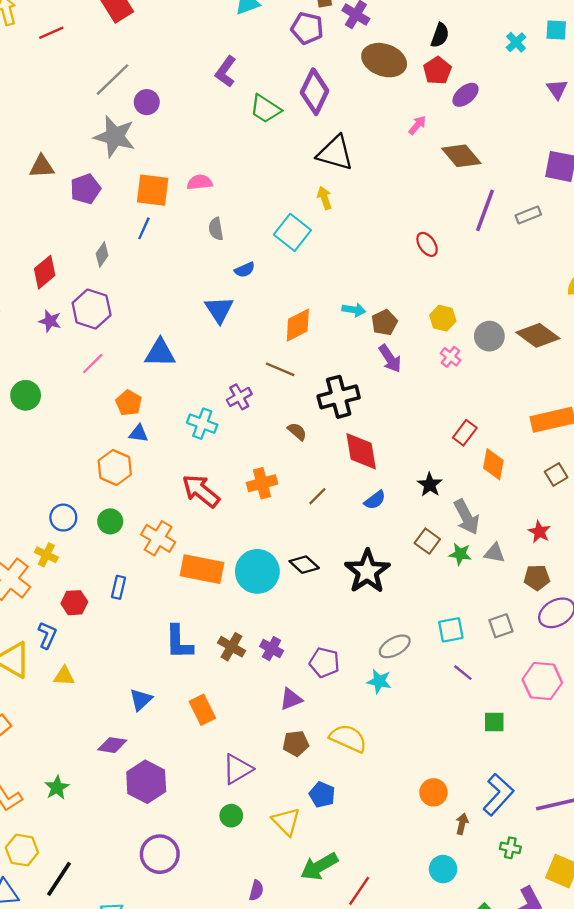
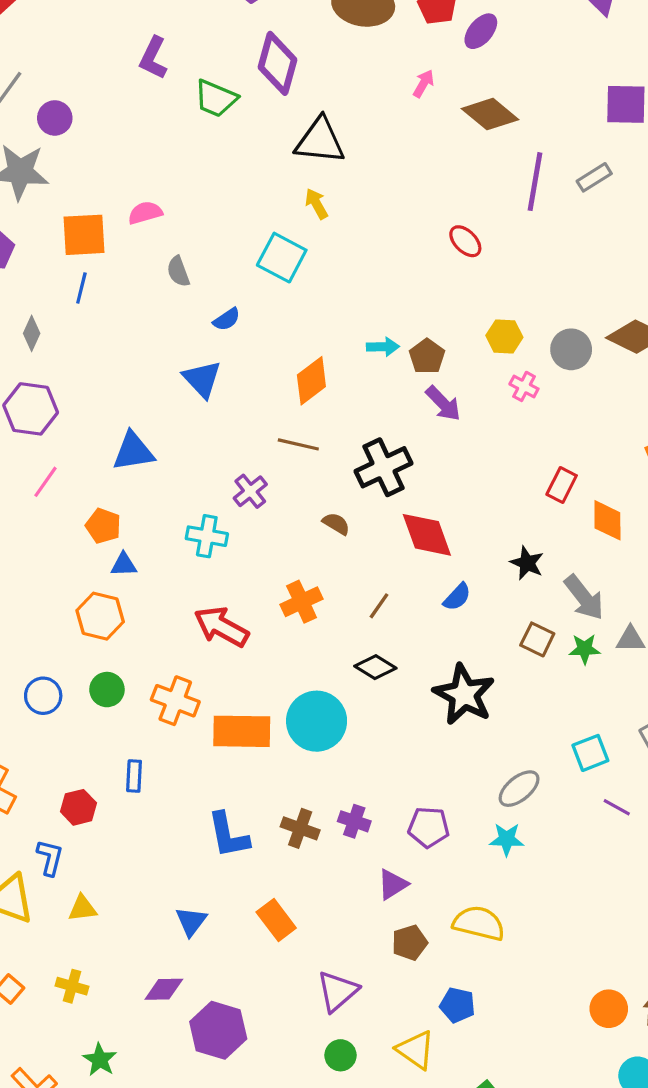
yellow cross: (46, 555) -> (72, 986), moved
black diamond: (304, 565) -> (375, 667), moved
orange circle: (434, 792) -> (609, 1009), moved

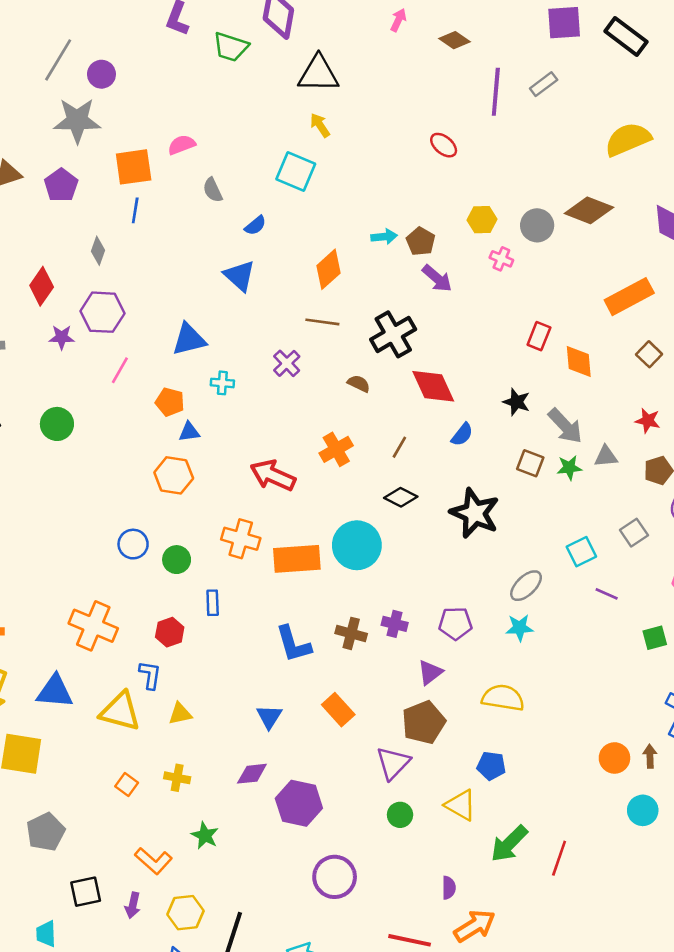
brown diamond: (490, 114) -> (455, 40), size x0.7
cyan cross: (207, 536) -> (222, 383), moved, size x0.7
green circle: (107, 690) -> (177, 560), moved
brown pentagon: (410, 943) -> (424, 722), moved, size x1.5

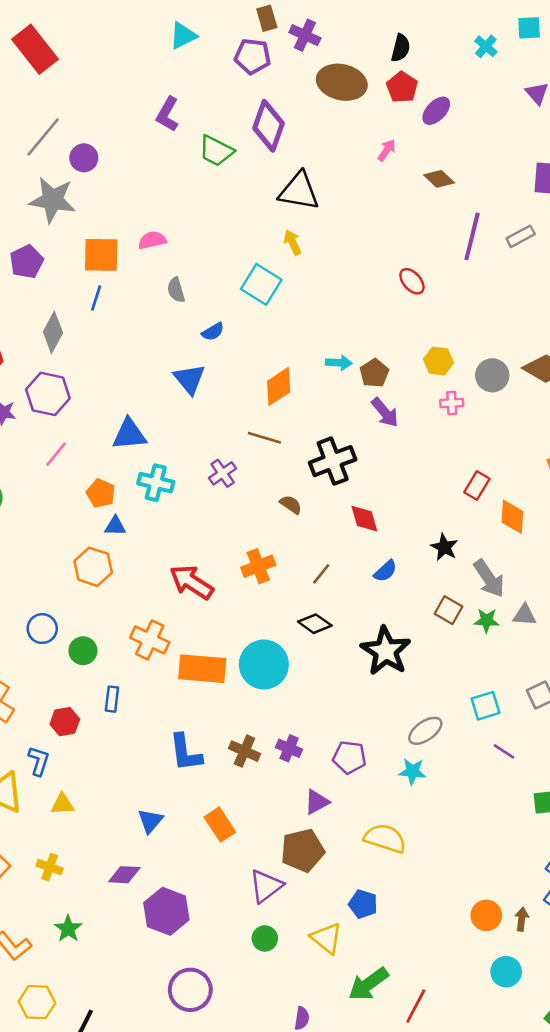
gray diamond: (98, 251) -> (53, 332), size x1.4
pink cross: (501, 259) -> (452, 403), turned -35
cyan cross: (222, 383) -> (156, 483), size x1.5
red diamond: (433, 386) -> (364, 519), size x0.7

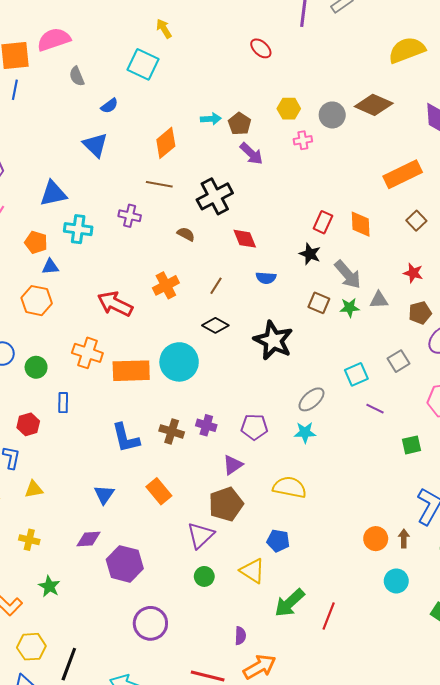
pink semicircle: (152, 240) -> (54, 39), size x1.5
purple cross: (223, 473) -> (130, 216), turned -35
red rectangle: (477, 485) -> (323, 222), moved
blue semicircle: (385, 571) -> (266, 278), turned 54

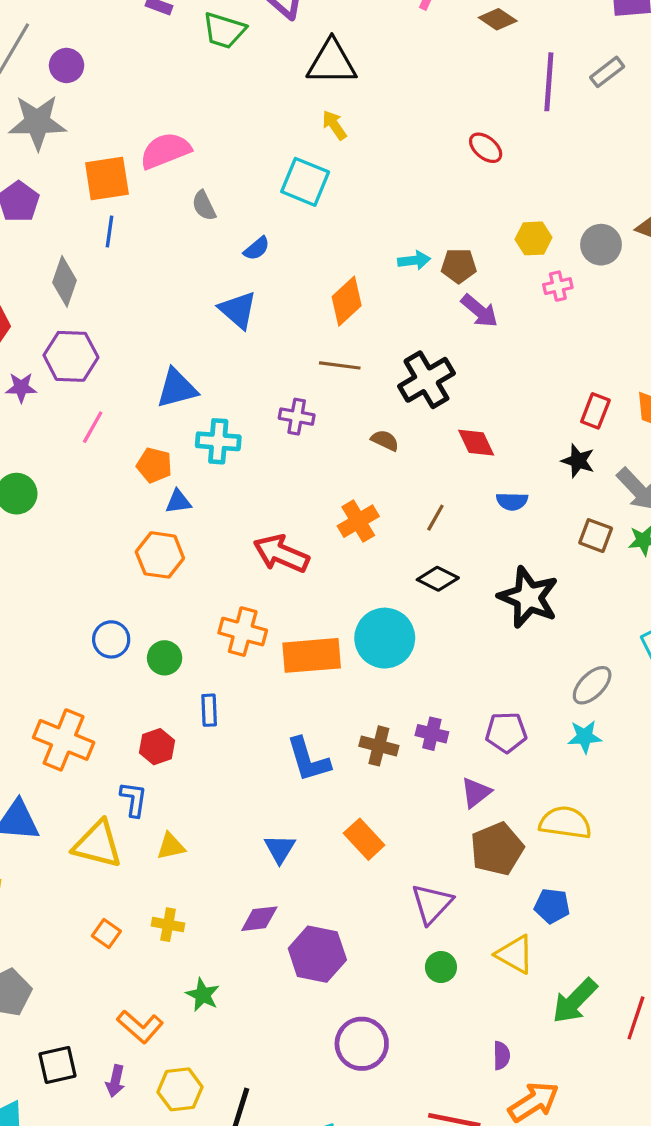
brown pentagon: (240, 124) -> (459, 266), turned -30
brown pentagon: (226, 504) -> (497, 849), moved

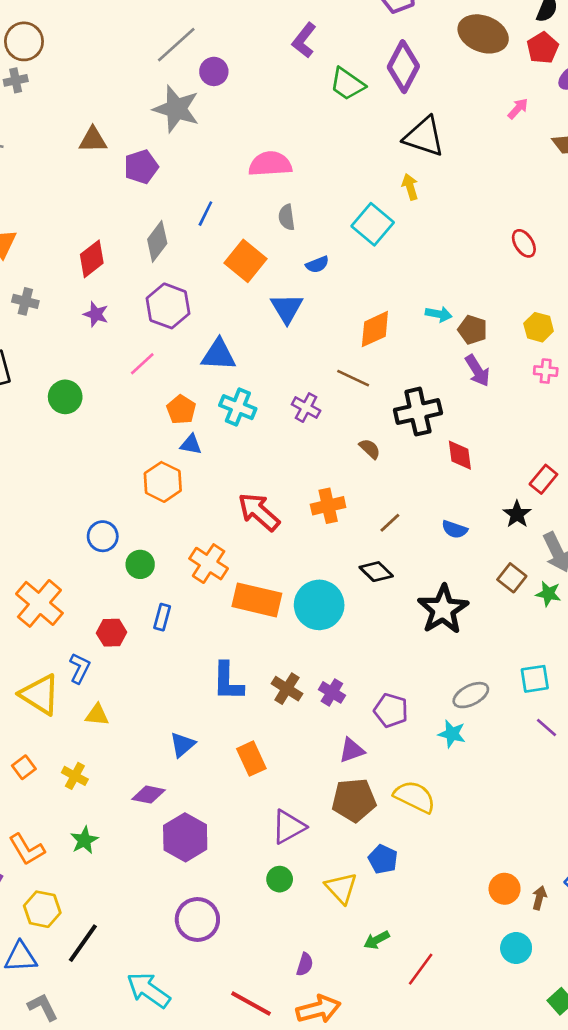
orange square: (107, 178) -> (245, 261), moved, turned 30
purple hexagon: (71, 356) -> (168, 306), moved
red diamond: (476, 443) -> (460, 455), moved
green arrow: (575, 1001) -> (377, 940), size x0.6

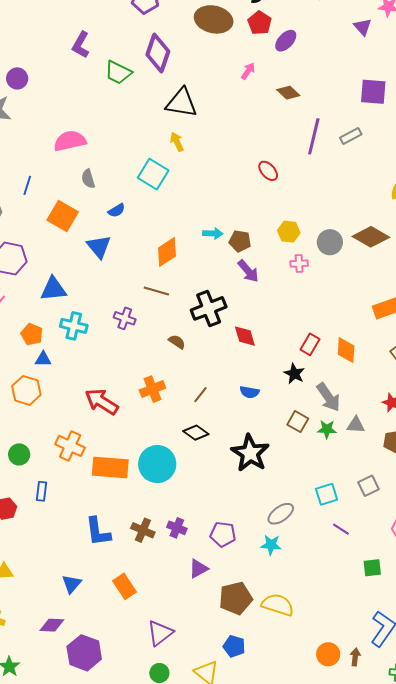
yellow semicircle: (415, 797) -> (278, 605), moved
brown pentagon: (354, 800) -> (236, 598), moved

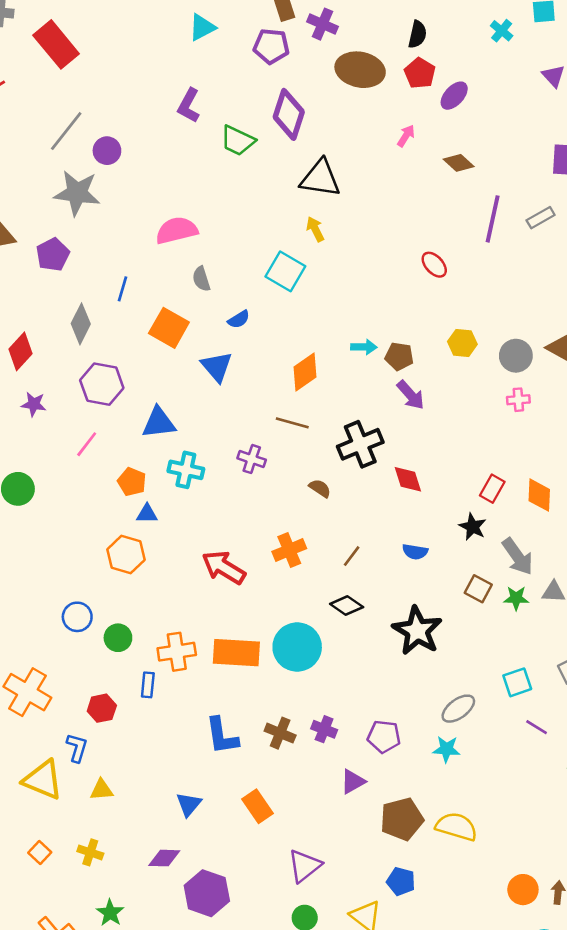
pink cross: (299, 264) -> (518, 400), moved
orange cross: (70, 446) -> (177, 652), moved, turned -32

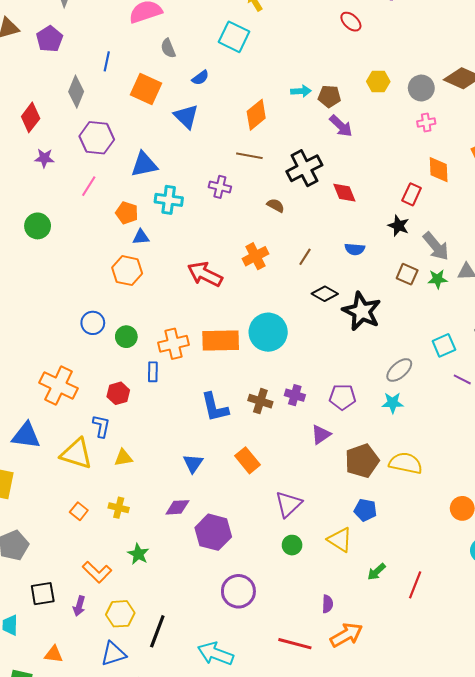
orange diamond: (539, 495) -> (439, 170), moved
black diamond: (347, 605) -> (325, 294), moved

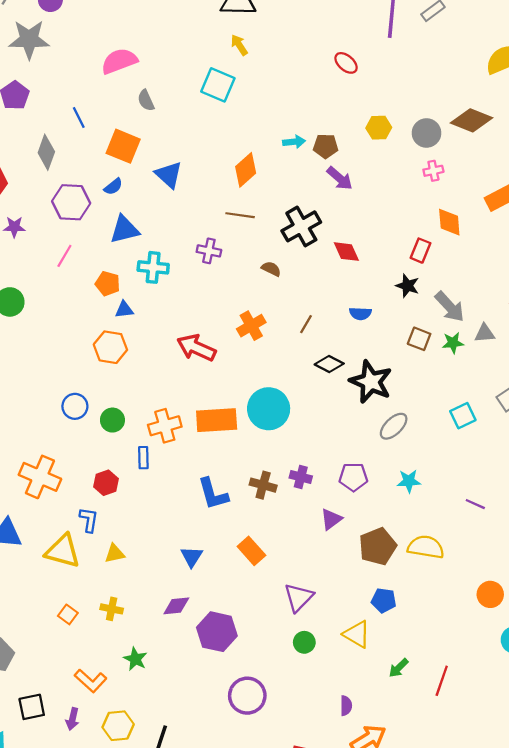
blue line: (107, 61) -> (79, 118), turned -36
blue semicircle: (200, 78) -> (113, 187), moved
gray ellipse: (399, 370) -> (394, 426), moved
purple line: (462, 379) -> (475, 504), moved

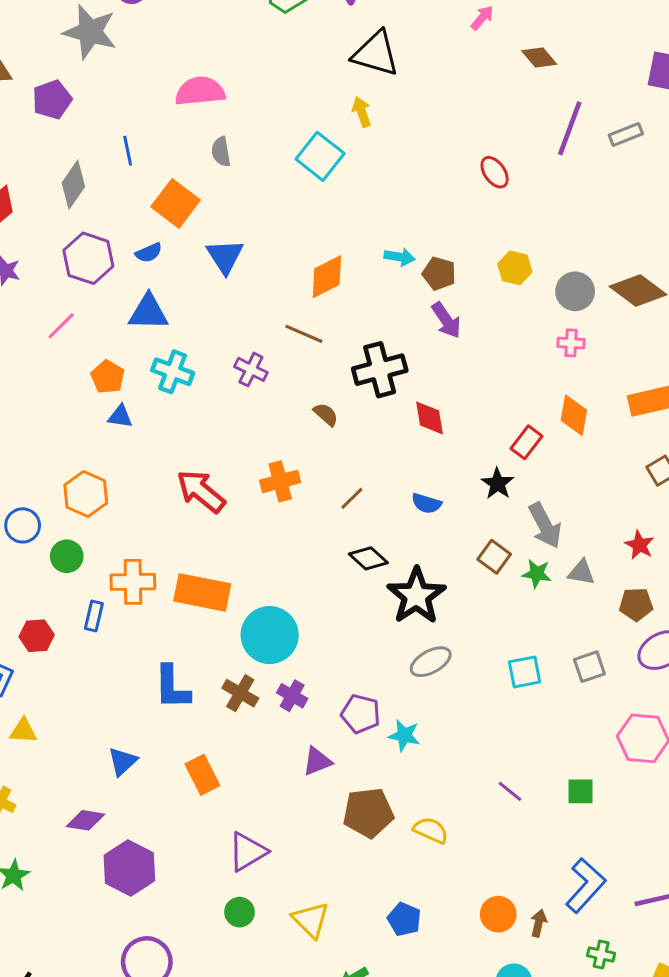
orange hexagon: (110, 347) -> (86, 494), moved
cyan circle: (269, 409) -> (270, 635), moved
cyan star: (409, 481) -> (404, 735), moved
yellow semicircle: (426, 547) -> (431, 830), size x0.7
blue pentagon: (384, 600) -> (404, 919), moved

